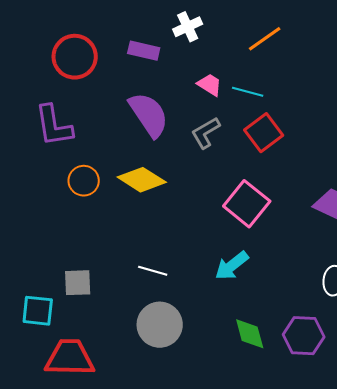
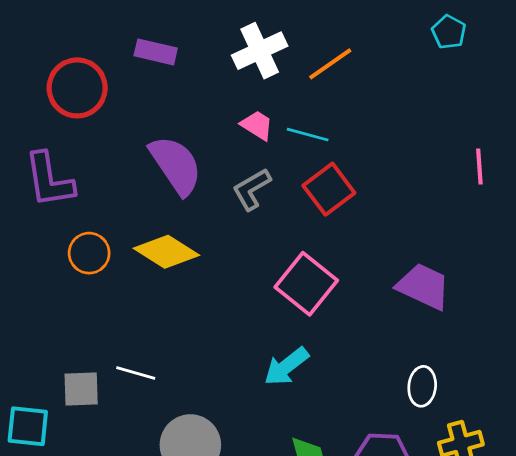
white cross: (188, 27) -> (260, 51), moved, size x1.4
purple rectangle: (144, 51) -> (156, 52), moved
white line: (153, 271) -> (136, 373), moved

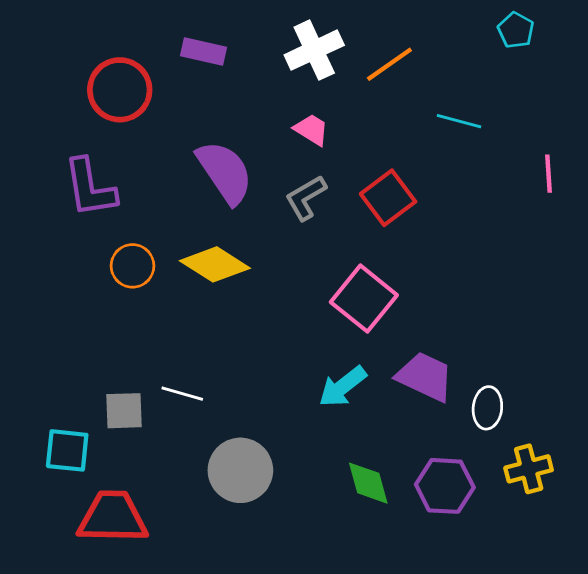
cyan line: (308, 135) -> (459, 121), moved
purple trapezoid: (423, 286) -> (425, 377), moved

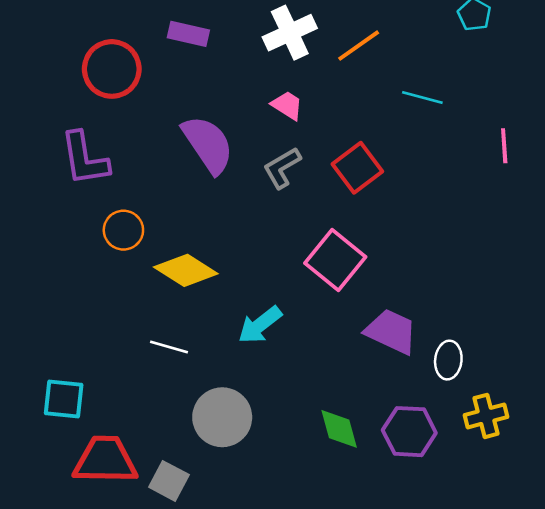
yellow diamond: (215, 264) -> (186, 270), moved
cyan arrow: (343, 387) -> (260, 325), moved
gray square: (124, 411) -> (169, 481), moved, turned 30

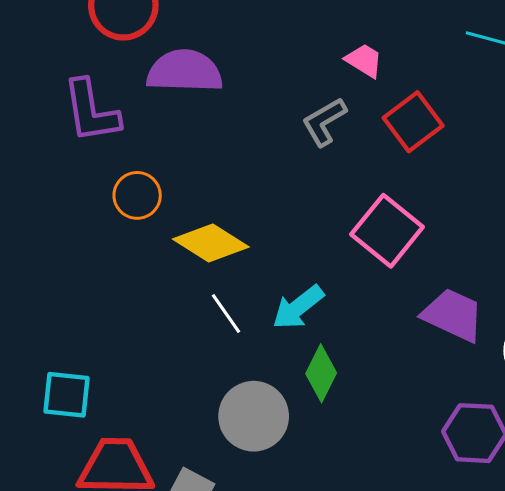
pink trapezoid: (287, 105) -> (364, 60), moved
purple semicircle: (208, 144) -> (185, 71), moved, turned -54
white line: (169, 347) -> (226, 313), moved, turned 39
green diamond: (339, 429) -> (321, 373), moved, turned 42

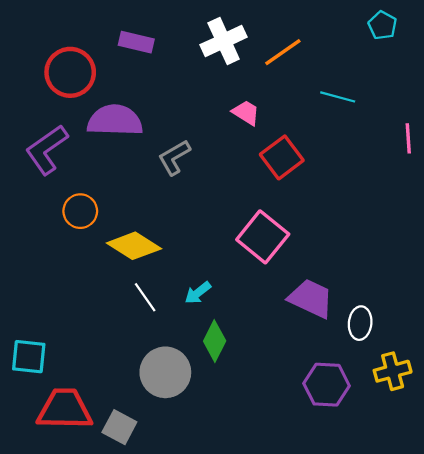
purple L-shape: (91, 111) -> (47, 150), turned 64
gray L-shape: (324, 122) -> (174, 157), moved
cyan arrow: (298, 307) -> (198, 293), size x0.7

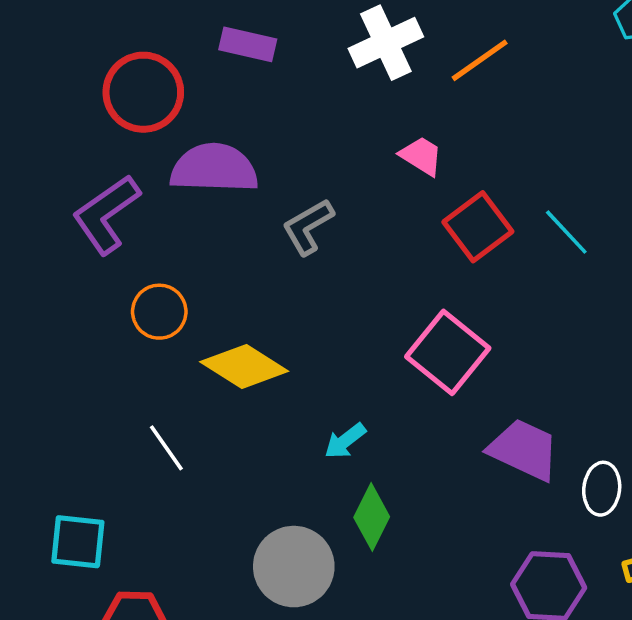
cyan line: (338, 97) -> (566, 232), moved, turned 32
white line: (145, 297) -> (166, 448), moved

